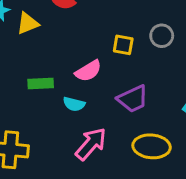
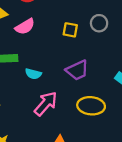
pink semicircle: (88, 71) -> (25, 27), moved

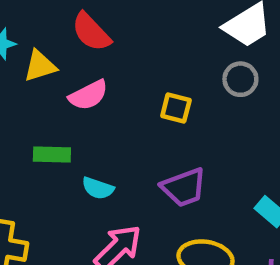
gray circle: (99, 23) -> (240, 79), moved

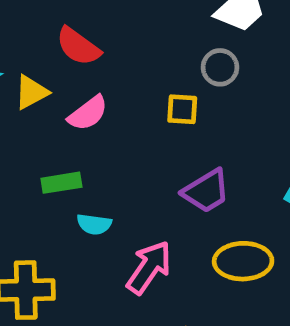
gray circle: (240, 79) -> (220, 67), moved
cyan semicircle: (98, 188) -> (94, 224), moved

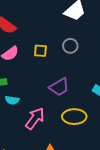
gray circle: (220, 67) -> (70, 46), moved
yellow square: (182, 109) -> (40, 51), moved

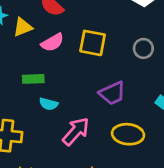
gray circle: (70, 46) -> (143, 48), moved
yellow square: (40, 51) -> (93, 43), size x1.5

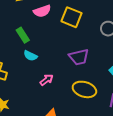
green rectangle: (33, 79) -> (23, 35), turned 49
pink arrow: (76, 131) -> (47, 80), size x0.6

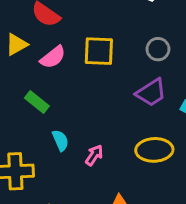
cyan semicircle: (30, 56) -> (60, 140), moved, turned -120
purple trapezoid: (79, 57) -> (151, 93), moved

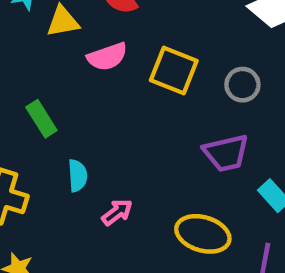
gray circle: (158, 49) -> (242, 85), moved
green rectangle: (37, 102) -> (41, 119), moved

